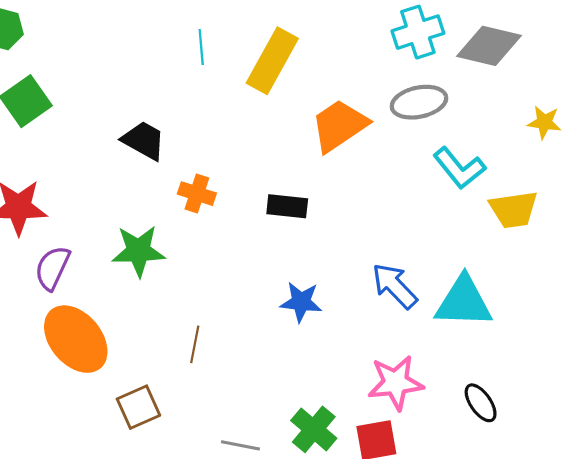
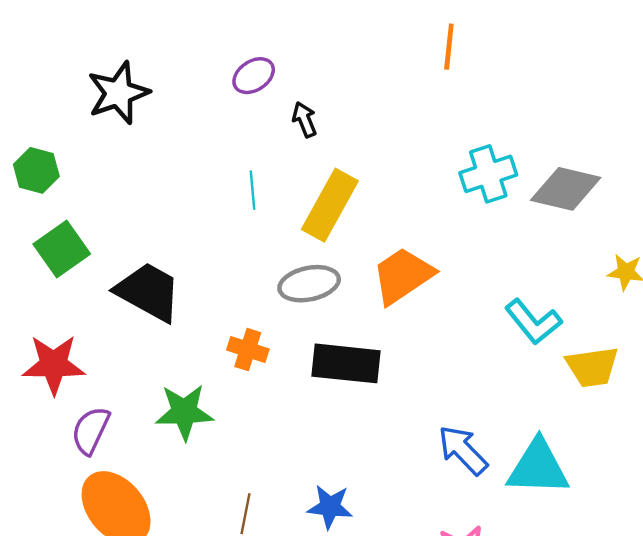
gray ellipse: (419, 102) -> (309, 284), moved
black trapezoid: (144, 140) -> (148, 292), moved, size x1.4
black rectangle: (287, 206) -> (346, 363), size x1.5
blue star: (301, 302) -> (330, 507), moved

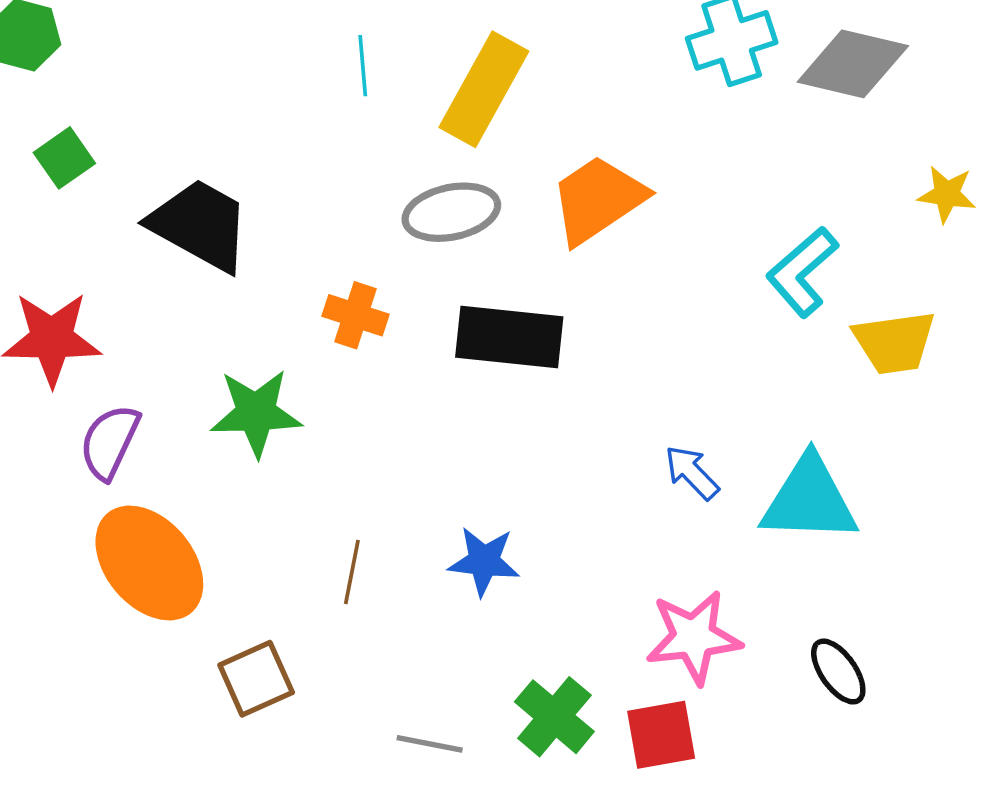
green square: (62, 249) -> (64, 158), size x0.7
cyan L-shape: (533, 322) -> (802, 272), turned 88
blue arrow: (463, 450) -> (692, 473), size x0.7

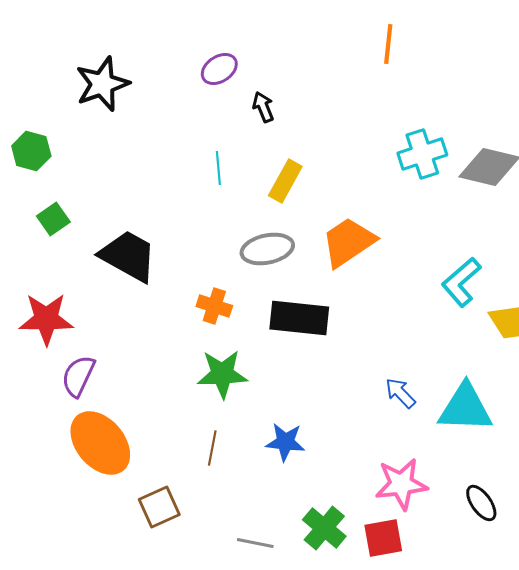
yellow rectangle: (484, 89) -> (285, 181), size x0.7
green star: (256, 413) -> (222, 374), moved

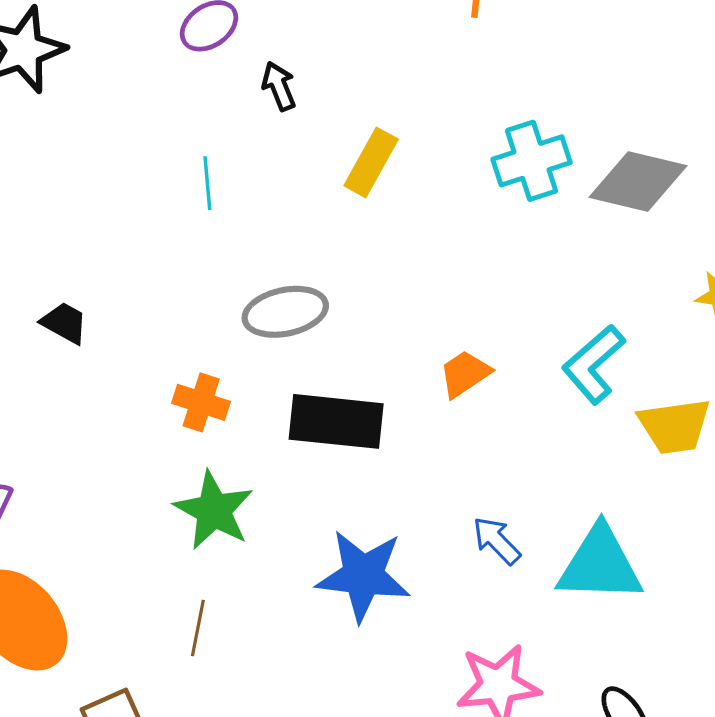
yellow rectangle: (285, 181) -> (371, 162), moved
orange trapezoid: (348, 242) -> (465, 374), moved, size x0.6
black trapezoid: (128, 256) -> (64, 323), size x0.5
green star: (222, 374) -> (214, 510), turned 30
blue star: (285, 442) -> (363, 576), moved, size x1.5

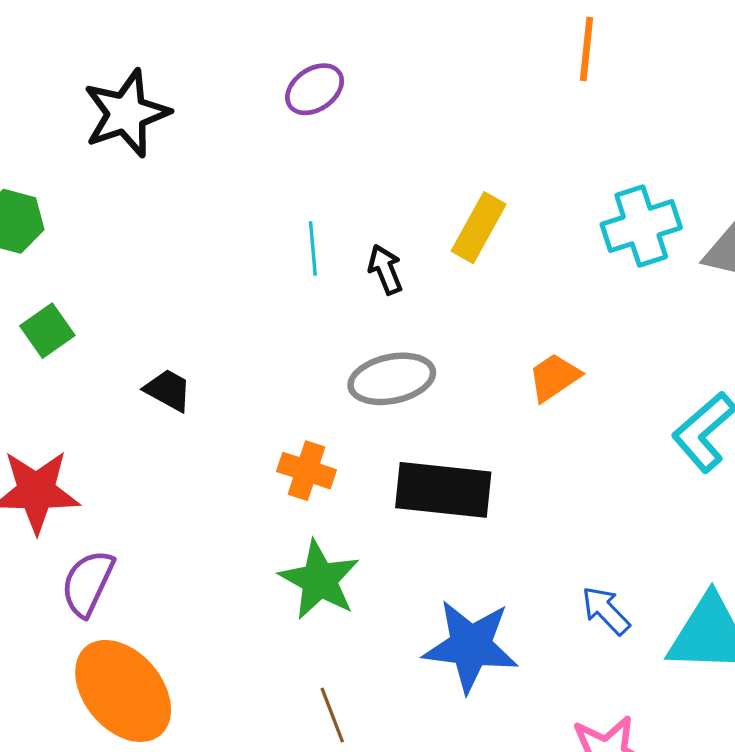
black arrow: (279, 86) -> (385, 269), moved
orange trapezoid: (465, 374) -> (554, 377), moved
brown line: (198, 628) -> (332, 715), moved, turned -32

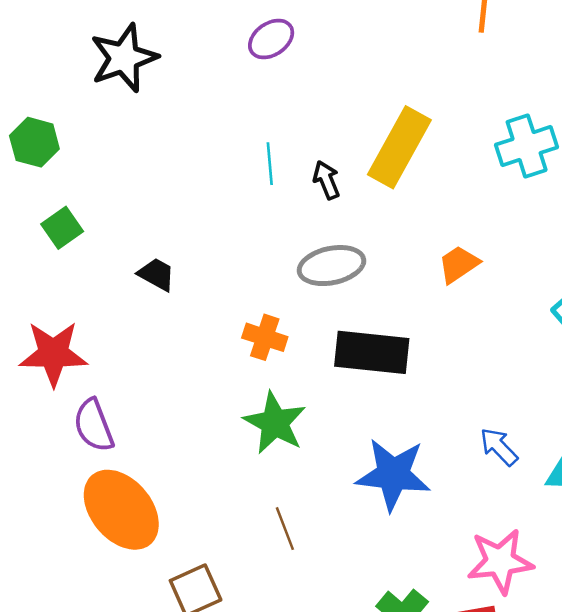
yellow rectangle: (479, 228) -> (399, 147), size x1.5
purple semicircle: (88, 583) -> (94, 425), turned -46

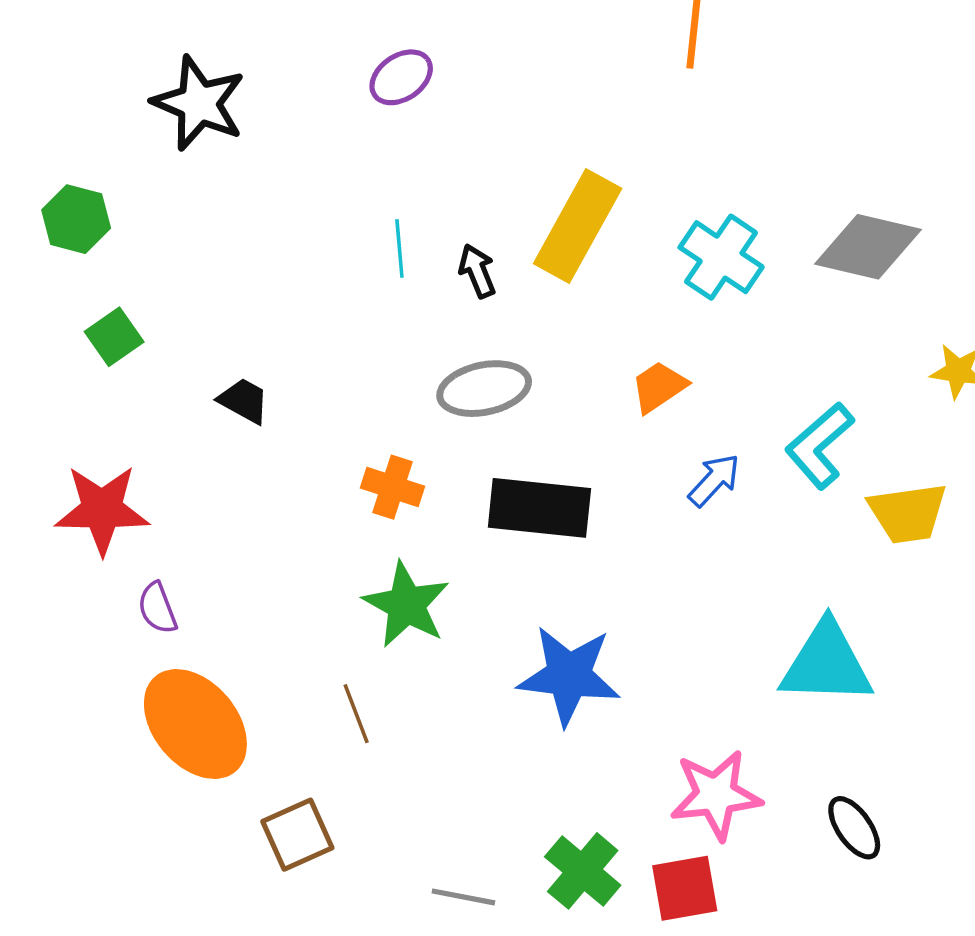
black star: (124, 58) -> (199, 103), turned -30
cyan cross: (527, 146) -> (721, 257), moved, turned -38
purple semicircle: (94, 425) -> (157, 608), size x0.7
blue arrow: (499, 447) -> (714, 480), moved, turned 87
brown line: (285, 529) -> (356, 714), moved

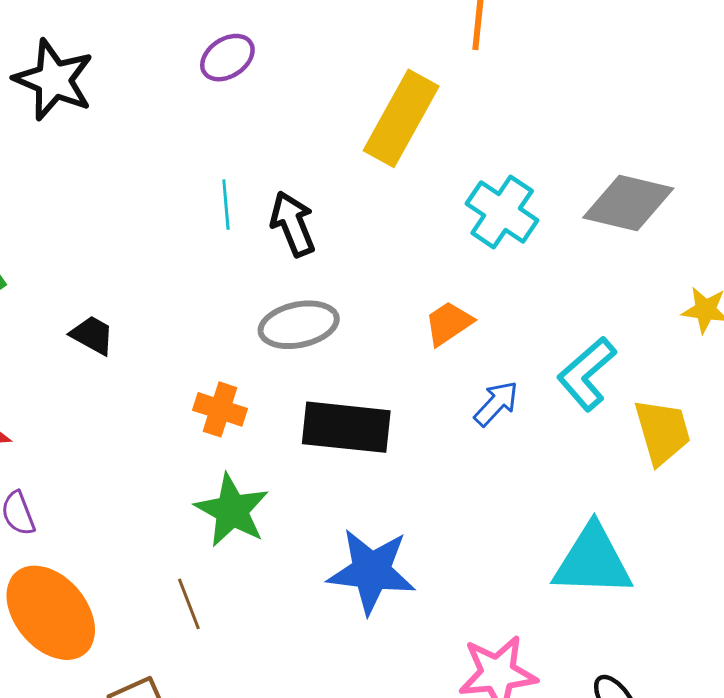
yellow rectangle: (578, 226) -> (401, 118), moved
black arrow: (477, 271) -> (293, 224), size x1.4
yellow trapezoid: (908, 513) -> (662, 432), turned -98

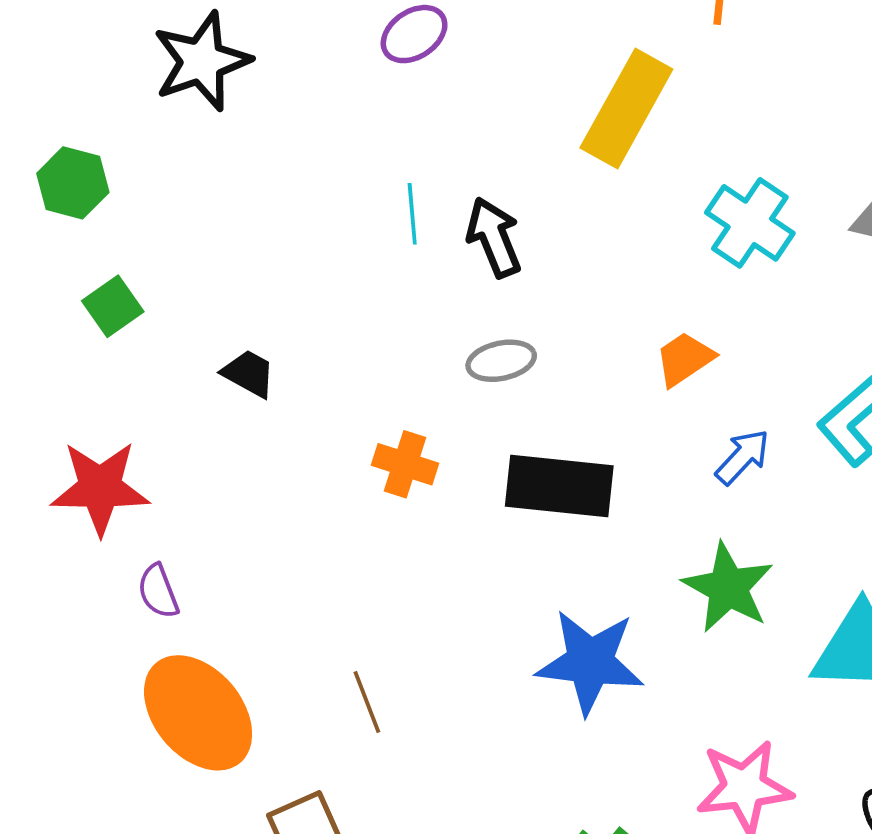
black star: (54, 80) -> (202, 61), turned 30
gray ellipse: (299, 325) -> (501, 361), size x0.7
green star: (232, 510) -> (728, 588), moved

